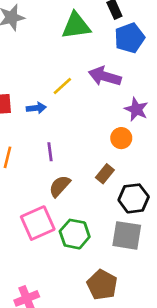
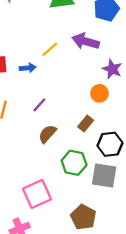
purple line: (50, 152) -> (39, 105), turned 49
pink square: (38, 223) -> (37, 194), moved
green hexagon: (75, 234) -> (74, 163), moved

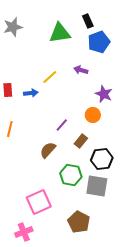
purple arrow: (86, 41) -> (81, 70), size x0.6
purple line: (39, 105) -> (62, 125), moved

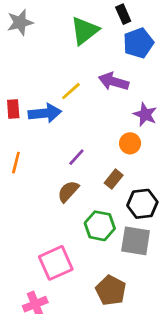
green triangle: (60, 33) -> (85, 31), turned -30
purple arrow: (81, 70) -> (114, 81), size x1.5
blue arrow: (31, 93) -> (45, 113), size x1.6
purple line: (62, 125) -> (76, 157), moved

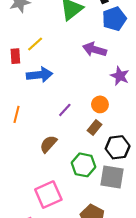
yellow line: (71, 91) -> (35, 44), moved
red rectangle: (13, 109) -> (15, 56), moved
orange circle: (130, 143) -> (100, 104), moved
brown semicircle: (68, 191) -> (48, 144), moved

